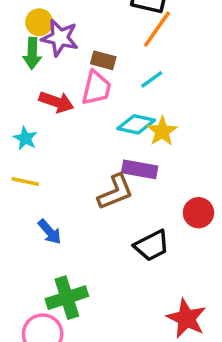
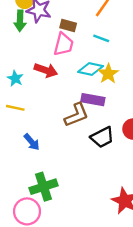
cyan line: (152, 79) -> (101, 38), turned 56
red arrow: (56, 102) -> (46, 70), moved
black trapezoid: (152, 246) -> (102, 137), moved

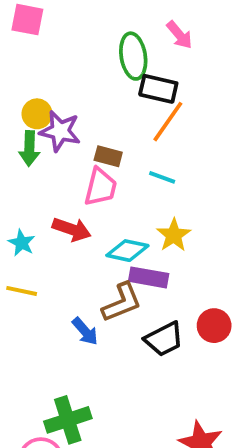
cyan diamond: (91, 69) -> (127, 251), moved
blue arrow: (32, 142) -> (85, 331), moved

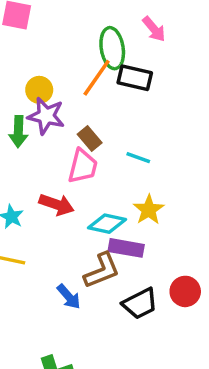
yellow circle: (37, 114) -> (39, 90), moved
orange line: (168, 122) -> (97, 78), moved
brown rectangle: (108, 156) -> (90, 139), turned 35

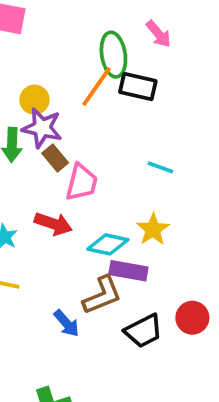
brown rectangle: (90, 139) -> (55, 158), moved
cyan line: (138, 158) -> (160, 167), moved

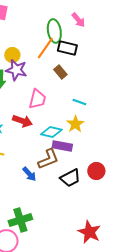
brown rectangle: (55, 158) -> (60, 72), moved
cyan line: (160, 167) -> (79, 102), moved

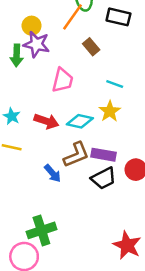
black rectangle: (67, 48) -> (118, 17), moved
red arrow: (22, 121) -> (46, 121), moved
purple rectangle: (62, 146) -> (104, 155), moved

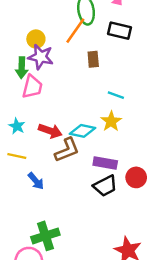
brown rectangle: (91, 47) -> (93, 59), turned 35
pink trapezoid: (63, 80) -> (32, 87), moved
brown L-shape: (76, 155) -> (67, 150), moved
blue arrow: (53, 173) -> (36, 181), moved

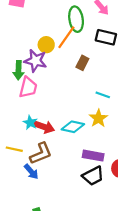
yellow circle: (36, 39) -> (46, 45), moved
brown rectangle: (93, 59) -> (82, 63), turned 32
cyan star: (17, 126) -> (30, 123), moved
brown L-shape: (67, 150) -> (41, 153), moved

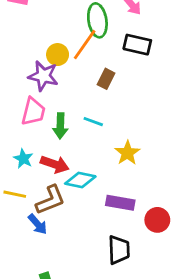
green arrow: (18, 70) -> (60, 126), moved
cyan line: (103, 95) -> (93, 122), moved
cyan star: (30, 123) -> (23, 159), moved
cyan diamond: (73, 127) -> (80, 180), moved
black trapezoid: (93, 176) -> (119, 250), moved, turned -65

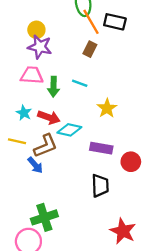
orange line: (85, 45) -> (91, 22), moved, turned -65
yellow circle: (58, 55) -> (36, 30), moved
pink trapezoid: (33, 112) -> (32, 75), turned -100

